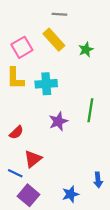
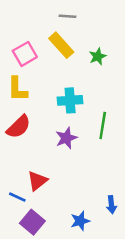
cyan cross: (46, 84) -> (70, 100), moved
red semicircle: (16, 132) -> (19, 127), moved, size x1.5

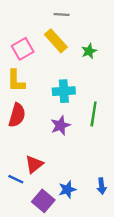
red semicircle: (19, 127) -> (17, 115), turned -30
blue star: (80, 221) -> (67, 189), moved
purple square: (32, 222) -> (43, 201), moved

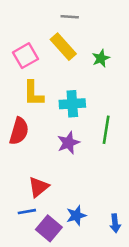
yellow L-shape: (16, 81) -> (33, 93), moved
blue line: (16, 179) -> (27, 212), moved, turned -35
blue arrow: (102, 186) -> (115, 223), moved

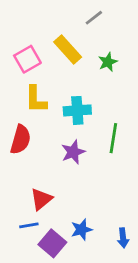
gray line: (70, 17) -> (94, 18), moved, turned -42

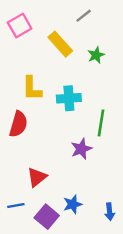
pink square: (27, 59) -> (20, 26), moved
purple star: (73, 152) -> (81, 149), moved
blue line: (29, 225) -> (16, 206), moved

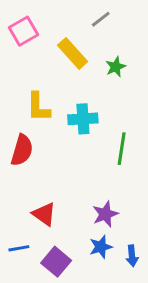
purple star: (81, 149) -> (105, 214), moved
red triangle: (37, 177) -> (44, 214), turned -45
blue star: (73, 204) -> (101, 247), moved

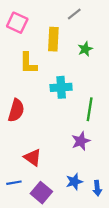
pink square: (23, 31) -> (17, 23), turned -35
yellow rectangle: (73, 53) -> (53, 39), turned 45
yellow L-shape: (38, 107) -> (28, 63), moved
purple star: (105, 214) -> (81, 141), moved

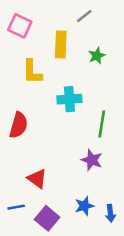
purple star: (81, 141) -> (92, 160), turned -30

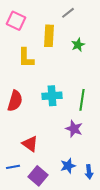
cyan cross: (69, 99) -> (52, 96), moved

